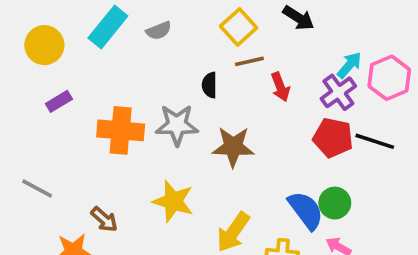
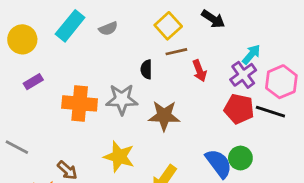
pink hexagon: (389, 78) -> (281, 82), moved

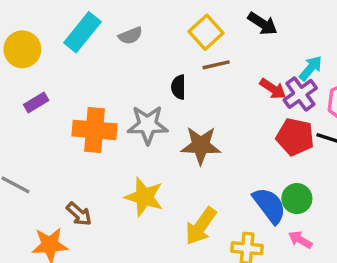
red arrow: (200, 71) -> (273, 89), moved, turned -35

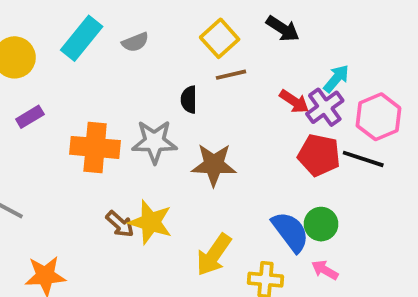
brown arrow: (79, 214) -> (120, 224), moved

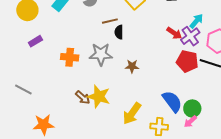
brown line: (231, 75) -> (110, 21), moved
orange cross: (95, 147) -> (70, 57), size x0.7
brown star: (214, 165) -> (132, 66), size x0.6
green circle: (321, 224) -> (192, 109), moved
pink arrow: (325, 270) -> (190, 122), turned -72

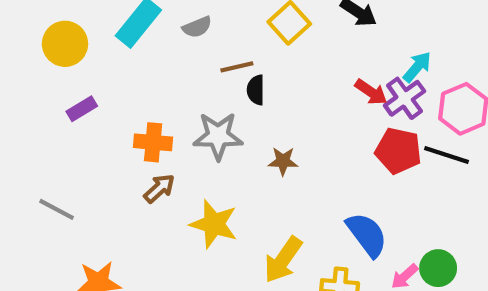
brown arrow: (83, 97) -> (159, 188), moved, turned -84
green circle: (192, 109) -> (438, 268), moved

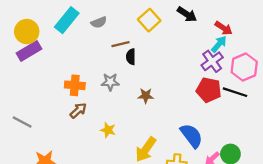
red arrow: (371, 92) -> (224, 28), moved
purple rectangle: (82, 109) -> (29, 51), moved, size x1.5
gray star: (218, 136) -> (110, 82), size x0.7
yellow star: (214, 224) -> (108, 130), size x0.6

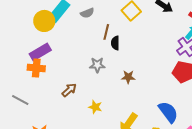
yellow circle: (27, 32) -> (44, 21), moved
brown line: (121, 44) -> (106, 32), turned -63
purple rectangle: (29, 51) -> (40, 52), moved
orange cross: (75, 85) -> (36, 68), moved

